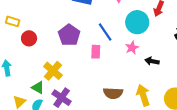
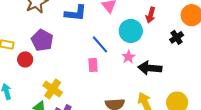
purple pentagon: (69, 35) -> (42, 40), moved
black arrow: (152, 61) -> (150, 68), size x1.6

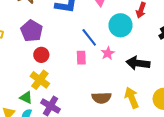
pink star: (128, 57) -> (108, 53), moved
red circle: (25, 59) -> (41, 55), moved

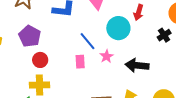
yellow cross: (40, 80) -> (39, 85), turned -36

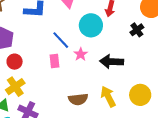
yellow cross: (39, 85) -> (15, 87), turned -30

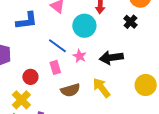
red circle: (15, 62) -> (30, 77), moved
yellow arrow: (108, 97) -> (101, 88), moved
brown semicircle: (78, 99) -> (70, 90), moved

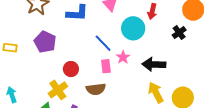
pink rectangle: (55, 67) -> (106, 66), moved
yellow arrow: (101, 88) -> (156, 92), moved
brown semicircle: (70, 90) -> (96, 89), moved

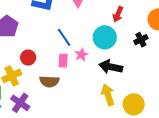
cyan circle: (133, 28) -> (105, 37), moved

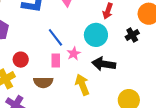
yellow arrow: (108, 95) -> (82, 85), moved

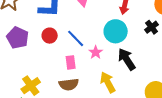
red circle: (21, 60) -> (50, 36), moved
pink rectangle: (56, 61) -> (71, 62), moved
black arrow: (104, 64) -> (127, 59), turned 55

